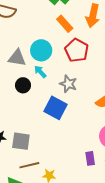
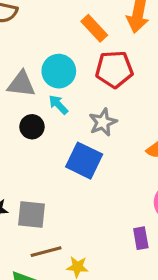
red pentagon: (77, 50) -> (114, 69), turned -30
gray star: (68, 84) -> (103, 122), turned 30

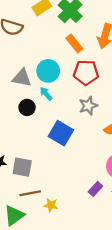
gray star: (103, 122) -> (88, 106), moved
purple rectangle: (141, 238) -> (95, 189), turned 48

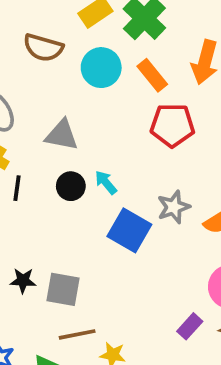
cyan circle: (48, 71) -> (101, 68), moved
cyan arrow: (46, 94) -> (106, 182), moved
gray star: (88, 106) -> (174, 207), moved

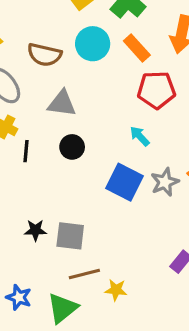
brown semicircle: (43, 48) -> (44, 55), moved
cyan arrow: (106, 182) -> (140, 136), moved
gray star: (174, 207) -> (165, 182), moved

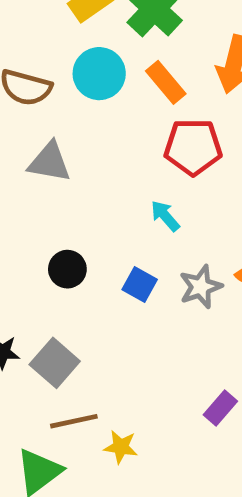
black circle: (72, 147) -> (67, 269), moved
blue square: (124, 182) -> (140, 285), size x0.6
gray square: (70, 236) -> (55, 363), turned 32

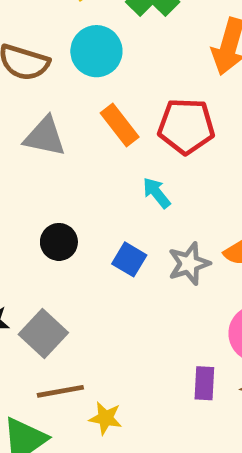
orange rectangle: (166, 82) -> (120, 125), moved
purple rectangle: (220, 408) -> (204, 383), turned -40

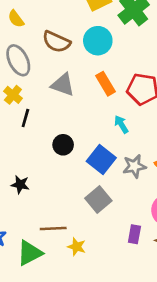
blue square: (129, 259) -> (101, 160), size x1.5
gray square: (43, 334) -> (98, 200), moved

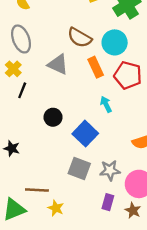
cyan circle: (98, 41) -> (115, 42), moved
brown semicircle: (56, 42) -> (80, 38), moved
gray star: (134, 166) -> (110, 170), moved
gray square: (98, 200) -> (79, 168), turned -35

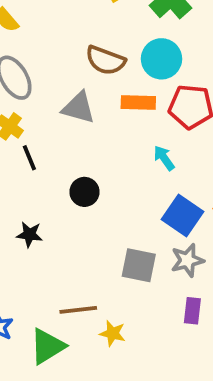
orange rectangle: (96, 67) -> (138, 103), turned -54
black line: (22, 90) -> (29, 158), turned -35
blue square: (85, 134) -> (182, 216), moved
black star: (12, 148) -> (29, 235), moved

